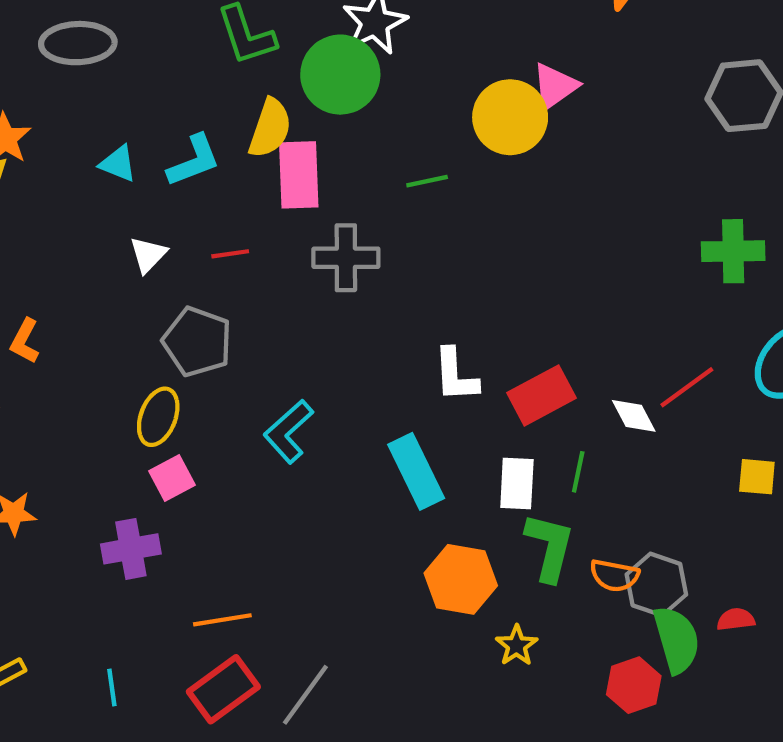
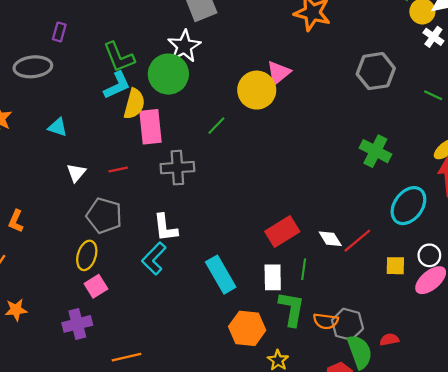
cyan L-shape: (194, 161) -> (117, 85), moved
green line: (427, 181) -> (216, 126), turned -30
green cross: (733, 251) -> (375, 151), turned 32
white L-shape: (456, 375) -> (165, 228), moved
red line: (687, 387) -> (357, 241), moved

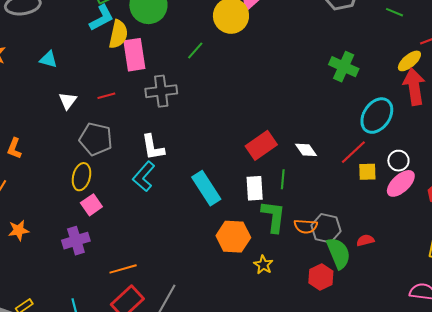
red line: (357, 241) -> (353, 152), moved

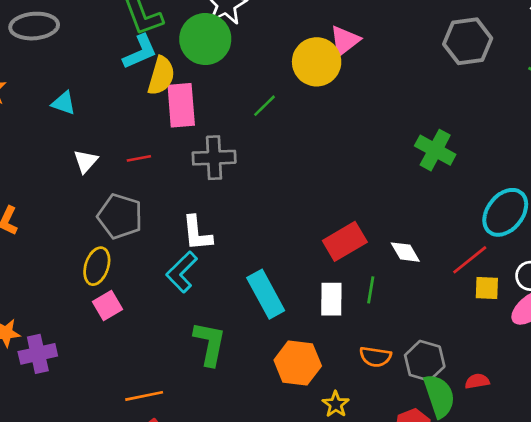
green cross: (344, 67) -> (435, 150), moved
green L-shape: (273, 216) -> (210, 344), moved
orange semicircle: (306, 226) -> (375, 357), moved
purple cross: (76, 241) -> (38, 354), moved

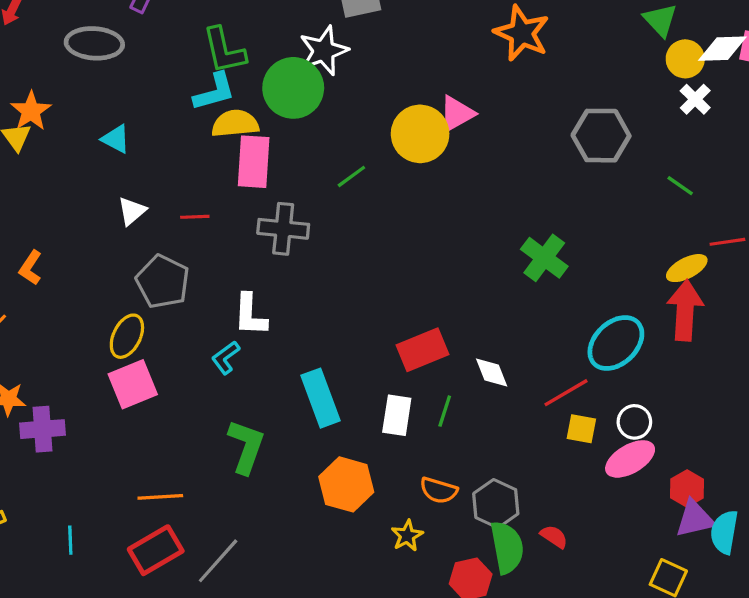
yellow semicircle: (161, 76) -> (235, 124), turned -120
cyan L-shape: (182, 272) -> (226, 358), size x0.7
pink square: (107, 305) -> (133, 384), size x1.4
red semicircle: (477, 381) -> (554, 537), turned 35
yellow star: (336, 404) -> (407, 536), moved

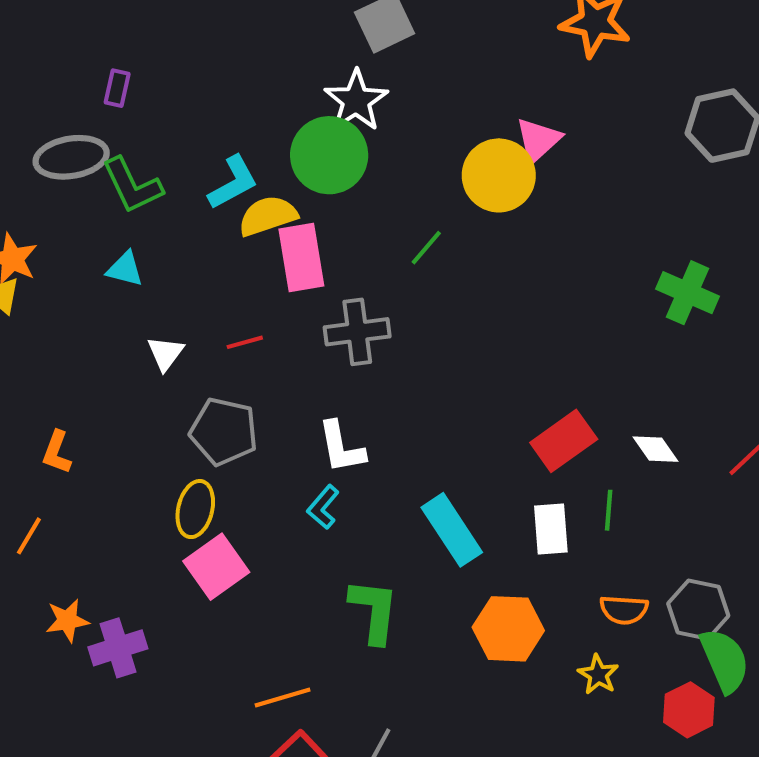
green L-shape: (224, 50) -> (132, 186), moved

